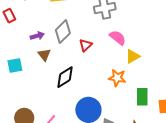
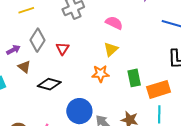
pink semicircle: (118, 38) -> (114, 23), moved
black diamond: (65, 77) -> (49, 84), turned 60
green rectangle: (142, 97) -> (134, 78), moved

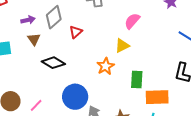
pink semicircle: (114, 23) -> (132, 21), turned -90
orange star: (100, 74) -> (105, 66), turned 30

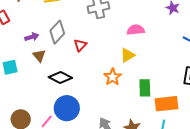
pink semicircle: (132, 21) -> (136, 30), turned 48
blue circle: (75, 97) -> (67, 108), moved

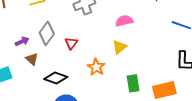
orange star: (113, 77) -> (96, 67), moved
green rectangle: (145, 88) -> (133, 83), moved

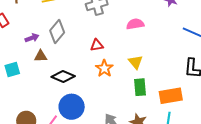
red triangle: (71, 43) -> (97, 45), moved, turned 40
yellow triangle: (119, 47) -> (135, 62), moved, turned -35
brown triangle: (32, 59) -> (41, 56), turned -48

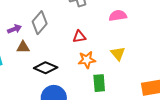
orange star: (104, 68) -> (87, 60), turned 30
green rectangle: (140, 87) -> (99, 83), moved

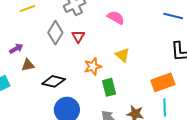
pink semicircle: (118, 16) -> (116, 18), turned 48
gray diamond: (40, 23) -> (55, 33), moved
red triangle: (79, 37) -> (78, 36), moved, turned -40

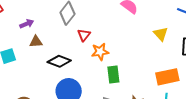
red triangle: (78, 36) -> (84, 35), moved
yellow triangle: (122, 55) -> (161, 34), moved

